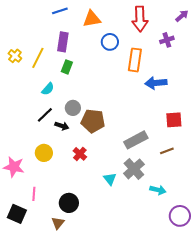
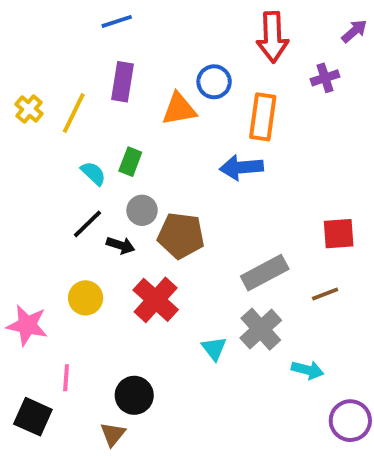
orange triangle: (92, 19) -> (179, 109), moved
green rectangle: (67, 67) -> (130, 162), moved
blue arrow: (156, 83) -> (241, 167), moved
cyan semicircle: (48, 89) -> (93, 173), turned -88
red cross: (80, 154) -> (156, 300), size x1.6

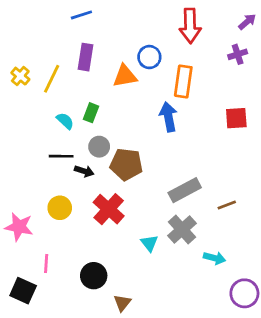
purple cross: (325, 78) -> (238, 54), moved
blue arrow: (241, 167) -> (168, 117), turned 84
black line: (87, 224) -> (61, 156), turned 45
red square: (339, 234) -> (236, 118), moved
brown triangle: (113, 434) -> (122, 303), moved

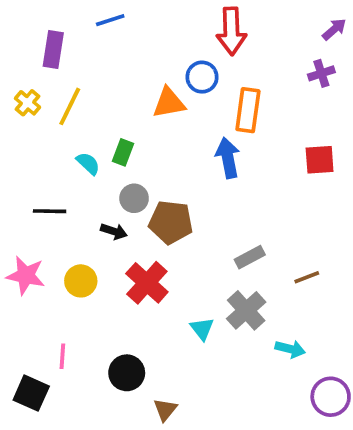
red arrow: (190, 26) -> (231, 31), moved
purple rectangle: (86, 57) -> (53, 50), moved
black line: (61, 156) -> (50, 211), moved
gray rectangle: (185, 190) -> (250, 257), size x0.7
pink star: (19, 227) -> (26, 275), moved

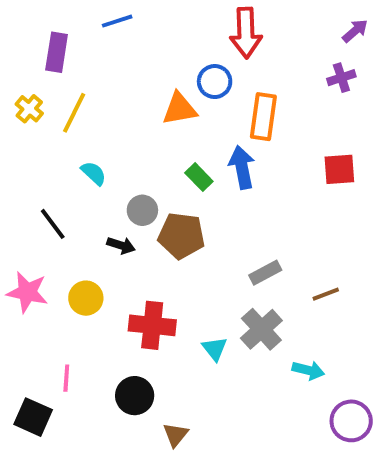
green rectangle: (123, 152) -> (199, 177), moved, turned -65
black line: (50, 211) -> (53, 224), turned 52
red cross: (147, 283) -> (152, 325), moved, turned -36

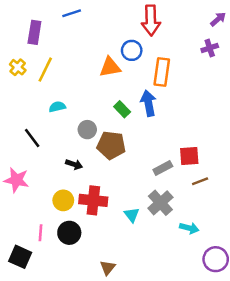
red square: (339, 169) -> (189, 156), moved
cyan semicircle: (94, 173) -> (57, 107), turned -56
black arrow: (121, 245) -> (74, 164), moved
yellow circle: (86, 298) -> (63, 200), moved
black circle: (135, 396) -> (69, 233), moved

